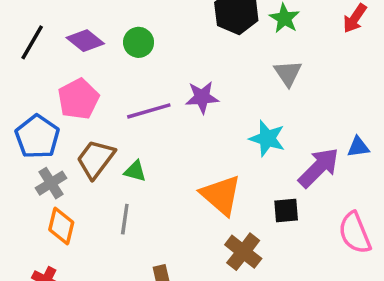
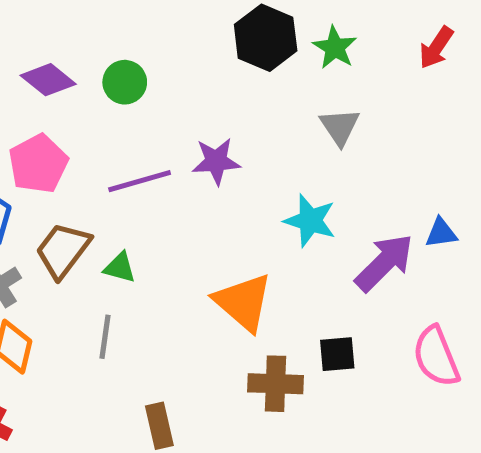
black square: (286, 211) -> (337, 354), moved
brown cross: (243, 252) -> (275, 384), turned -36

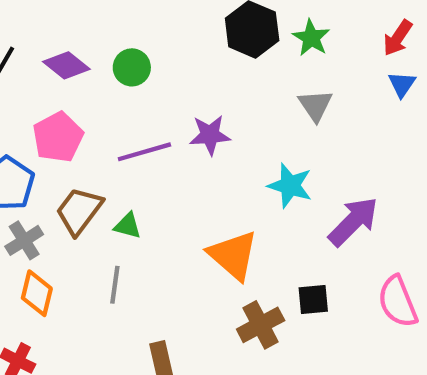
blue triangle: (441, 233) -> (402, 84), moved, turned -48
brown cross: (275, 384) -> (261, 325), turned -30

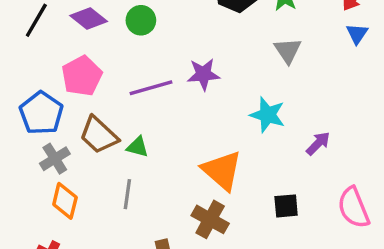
brown trapezoid: (79, 211) -> (99, 135), turned -84
purple arrow: (353, 221) -> (318, 143), size x0.6
brown cross: (261, 325) -> (210, 219), moved, turned -33

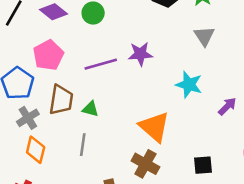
brown trapezoid: (99, 135) -> (61, 100), turned -124
black square: (286, 206) -> (203, 165), moved

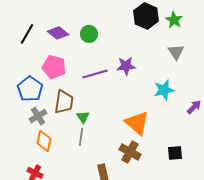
pink pentagon: (48, 55) -> (54, 67), turned -30
cyan star: (189, 85) -> (164, 90), turned -30
green triangle: (90, 109) -> (83, 117), moved, turned 40

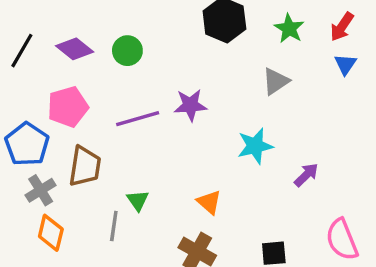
green star: (174, 20) -> (289, 28), moved
gray triangle: (176, 52) -> (276, 81), turned 30
pink pentagon: (54, 67) -> (68, 107), turned -30
green triangle: (83, 117) -> (138, 200), moved
orange triangle: (137, 123) -> (209, 202), size x0.6

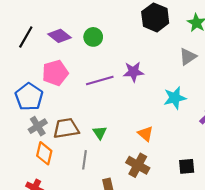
brown trapezoid: (85, 166) -> (66, 128), moved, turned -108
gray line: (114, 226) -> (85, 160), moved

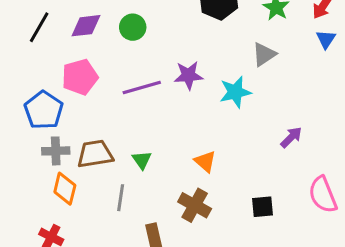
purple diamond: (60, 36) -> (86, 26), turned -45
cyan star: (175, 98) -> (235, 92), moved
gray cross: (38, 126) -> (56, 151), turned 30

